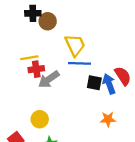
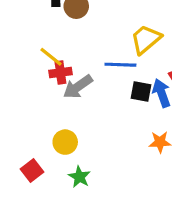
yellow trapezoid: (75, 45) -> (146, 39), moved, turned -105
yellow line: (29, 58) -> (51, 57), turned 48

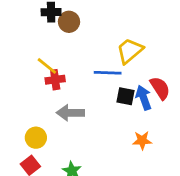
gray arrow: (78, 87) -> (70, 113), moved, turned 36
yellow circle: (65, 142) -> (36, 138), moved

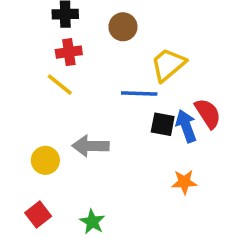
brown circle: (69, 22) -> (123, 27), moved
red cross: (55, 80) -> (69, 52), moved
yellow circle: (36, 138) -> (45, 160), moved

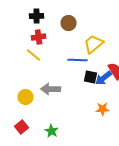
blue arrow: (186, 126) -> (104, 78), turned -108

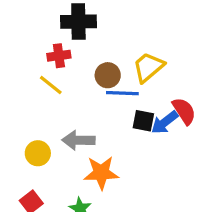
black cross: (37, 16) -> (78, 22), moved, size x1.5
brown circle: (69, 23) -> (108, 75), moved
orange star: (103, 109) -> (101, 173), moved, size x1.5

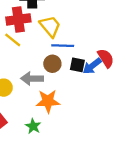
red cross: (59, 56) -> (18, 19), size x1.5
yellow trapezoid: (148, 67) -> (50, 26), moved, turned 90
brown circle: (108, 75) -> (52, 64), moved

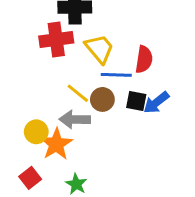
yellow line: (13, 40) -> (78, 93), moved
red semicircle: (106, 58) -> (144, 59), moved, turned 42
orange star: (48, 101) -> (56, 144), moved, turned -30

